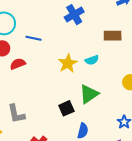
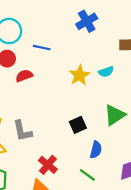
green triangle: (89, 94) -> (115, 115), moved

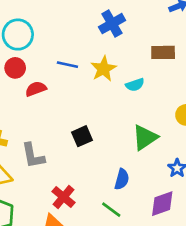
blue line: (42, 48) -> (67, 65), moved
yellow star: (79, 75) -> (103, 69), moved
black square: (78, 125) -> (82, 136), moved

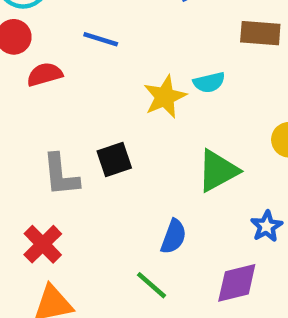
yellow star: (103, 69) -> (165, 97), moved
gray L-shape: (33, 156) -> (61, 175), moved
red cross: (64, 197) -> (43, 244), moved

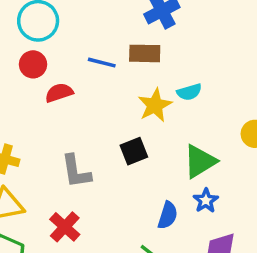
brown rectangle: (260, 33) -> (145, 53), moved
black square: (114, 160) -> (134, 151), moved
blue star: (267, 226) -> (206, 201), moved

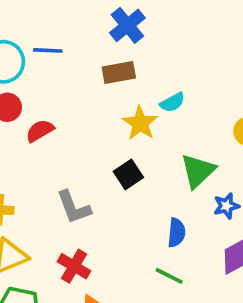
blue line: (102, 63) -> (48, 50), moved
blue star: (206, 201) -> (226, 206), moved, turned 30

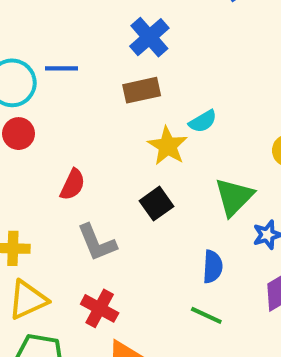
red semicircle: (40, 131) -> (73, 185), moved, turned 148

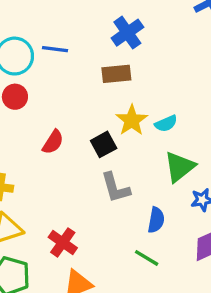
cyan semicircle: (203, 121) -> (166, 123), moved
black square: (157, 204) -> (104, 144), moved
gray L-shape: (97, 243) -> (115, 188), moved

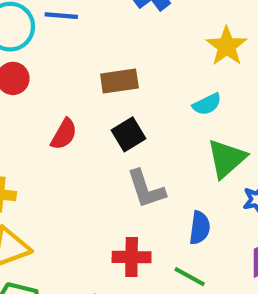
brown rectangle: (116, 74) -> (119, 81), moved
yellow star: (132, 120) -> (227, 46), moved
red cross: (63, 242) -> (132, 257), moved, turned -32

